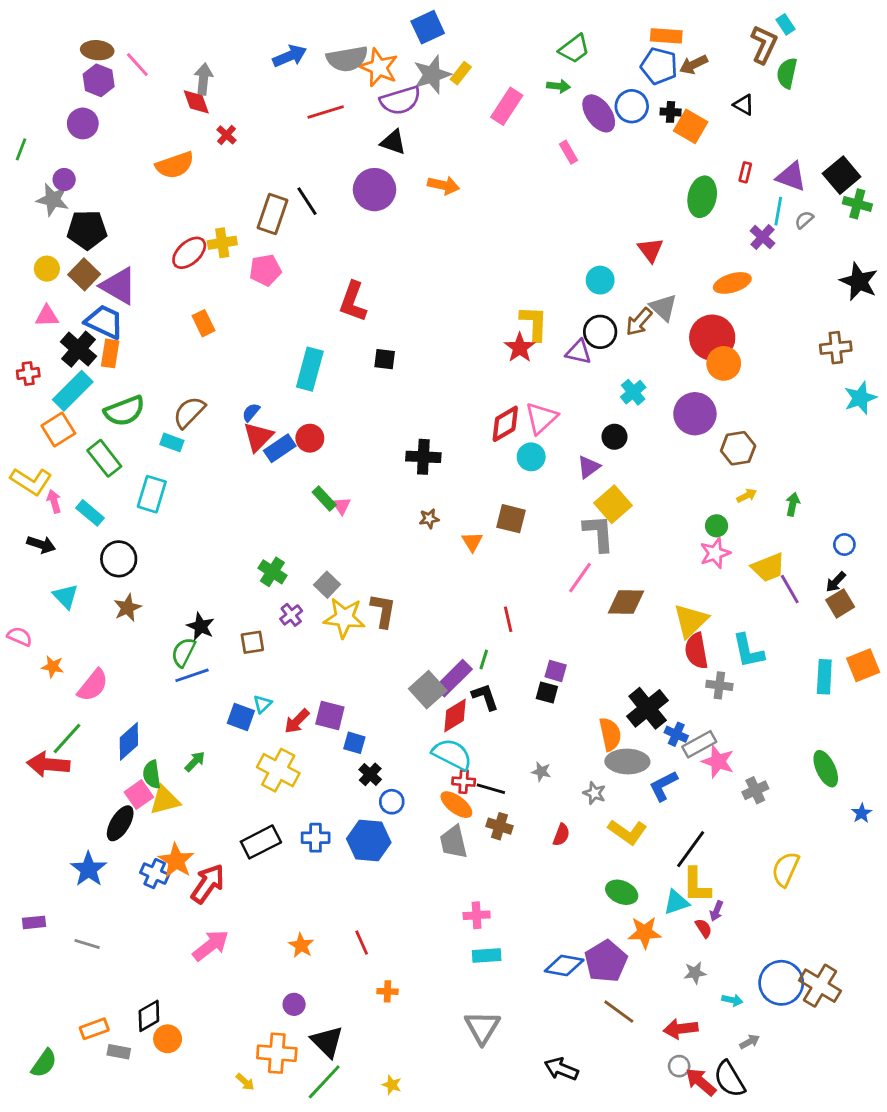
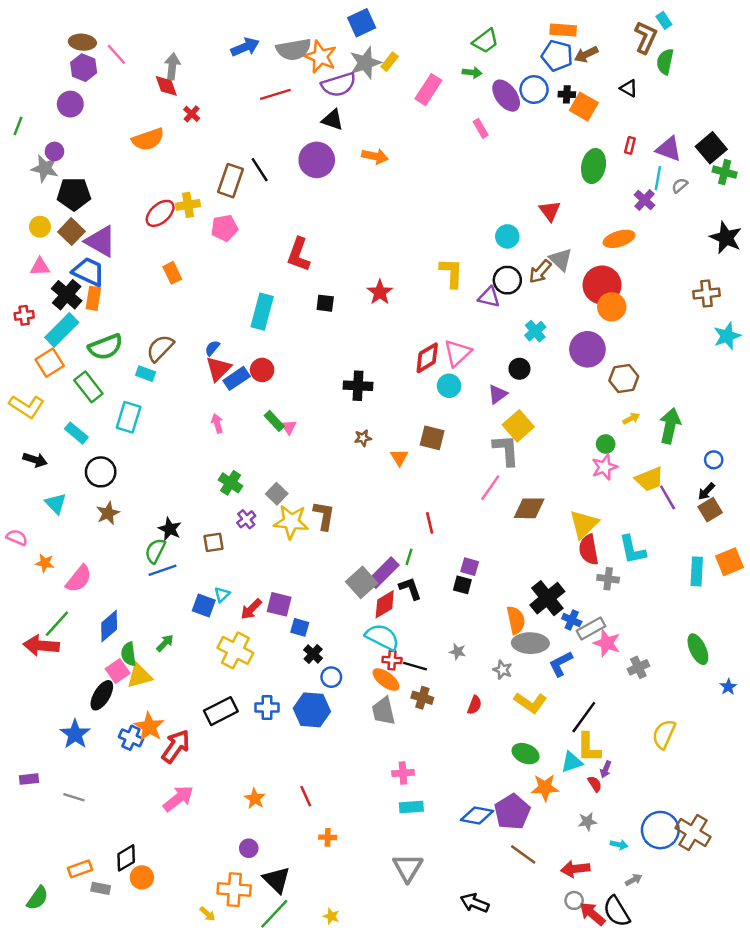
red star: (520, 348) -> (380, 292), moved
pink arrow: (54, 501) -> (217, 423), moved
green arrow: (793, 504) -> (670, 426), size x1.8

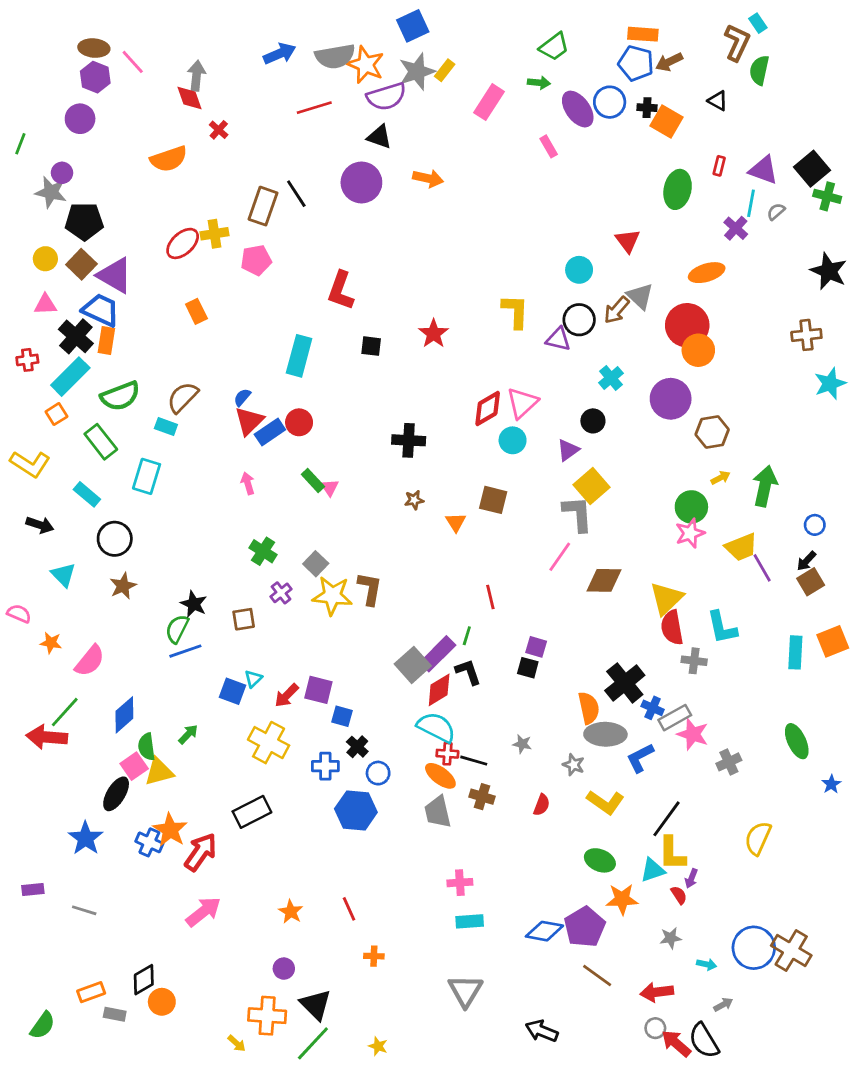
orange square: (50, 363) -> (56, 414), size x0.7
green circle: (606, 444) -> (691, 507), size x1.5
blue cross: (267, 707) -> (325, 766), moved

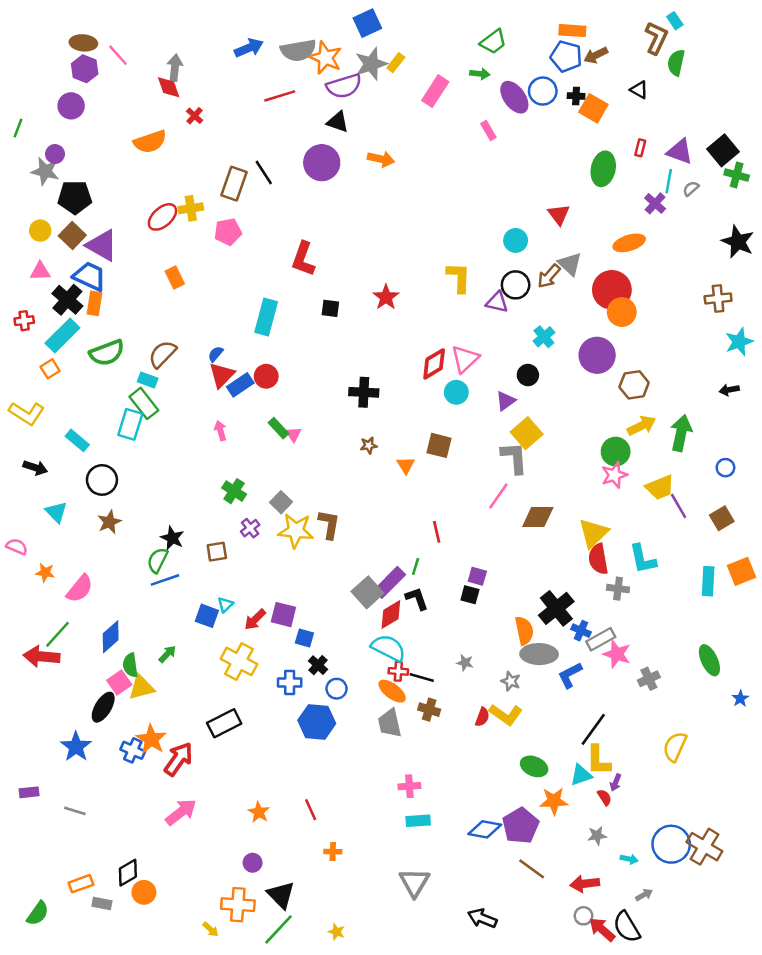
green rectangle: (101, 442) -> (144, 403), moved
yellow arrow: (720, 478) -> (642, 426), size x1.6
black arrow: (806, 561) -> (729, 390), moved, turned 36
yellow L-shape: (605, 802) -> (506, 715), moved

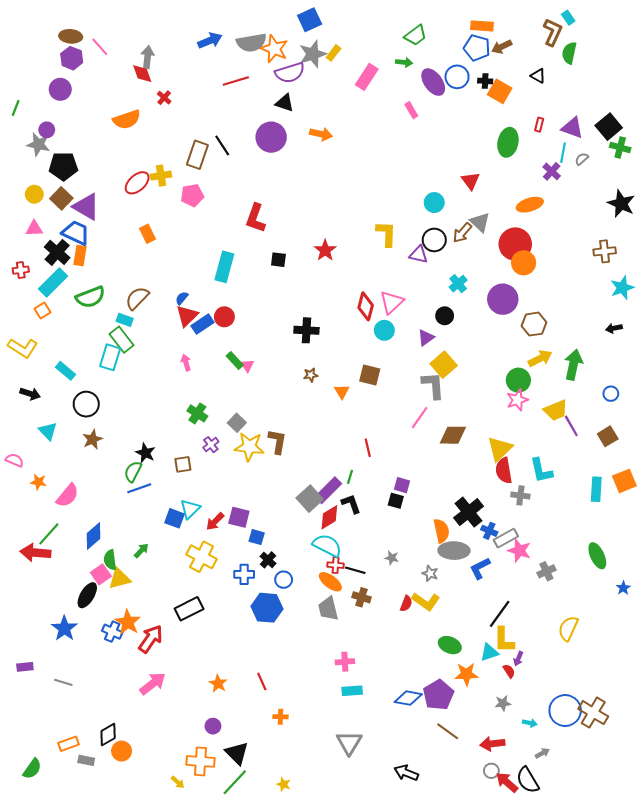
red diamond: (434, 364) -> (366, 306), turned -44
cyan triangle: (225, 605) -> (190, 509), size x1.5

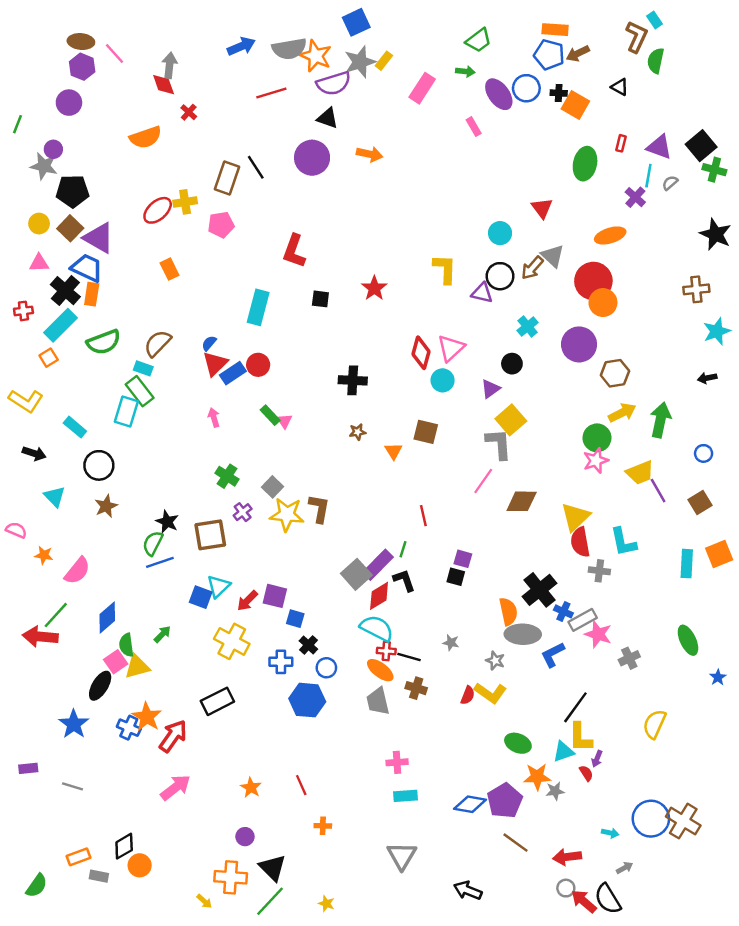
brown square: (183, 464) -> (210, 535), size x1.6
gray star: (503, 703) -> (555, 791), moved

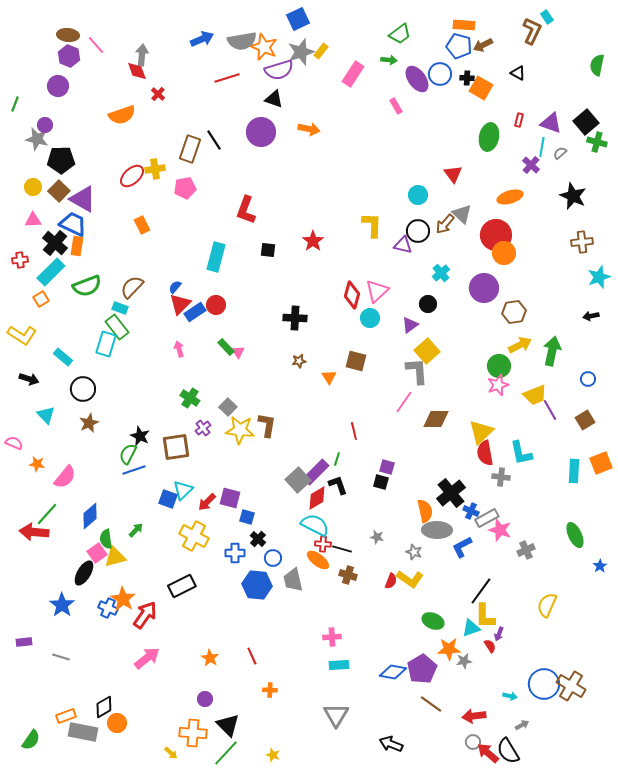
green semicircle: (656, 61) -> (597, 65), moved
black star: (716, 234) -> (573, 196), moved
gray trapezoid: (378, 701) -> (293, 580), moved
gray rectangle: (99, 876) -> (83, 732), size x1.8

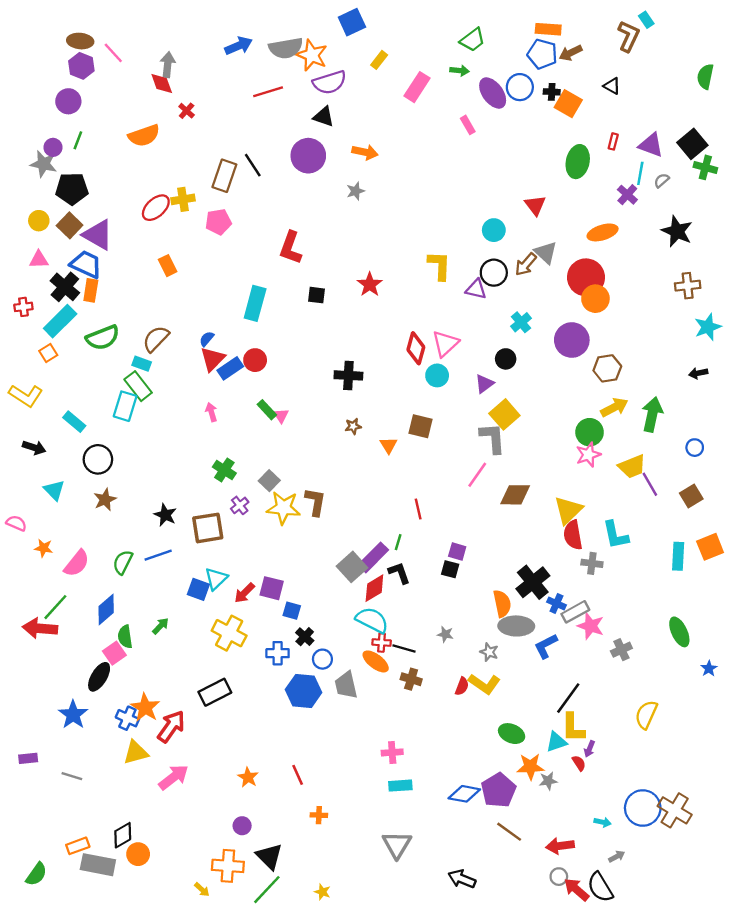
gray star: (301, 52) -> (356, 191), moved, size x0.6
green line: (15, 104) -> (78, 140), moved
green semicircle: (128, 454) -> (123, 562), moved
yellow triangle: (115, 557) -> (136, 752), moved

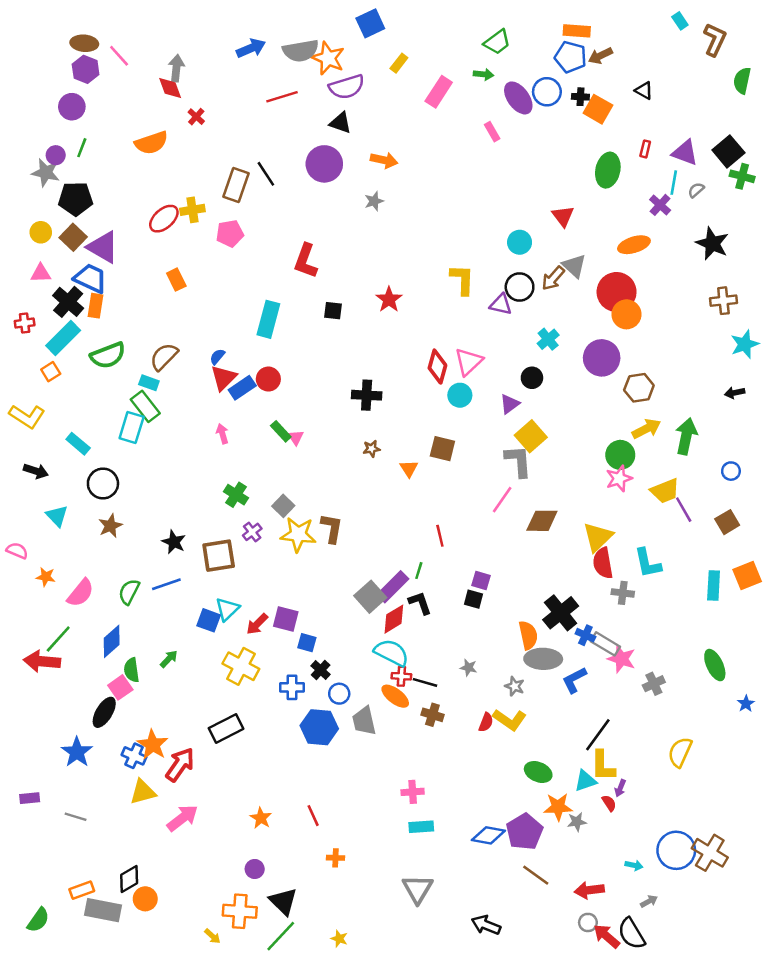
brown L-shape: (629, 36) -> (715, 40), moved
gray rectangle: (575, 612) -> (605, 644), turned 60

